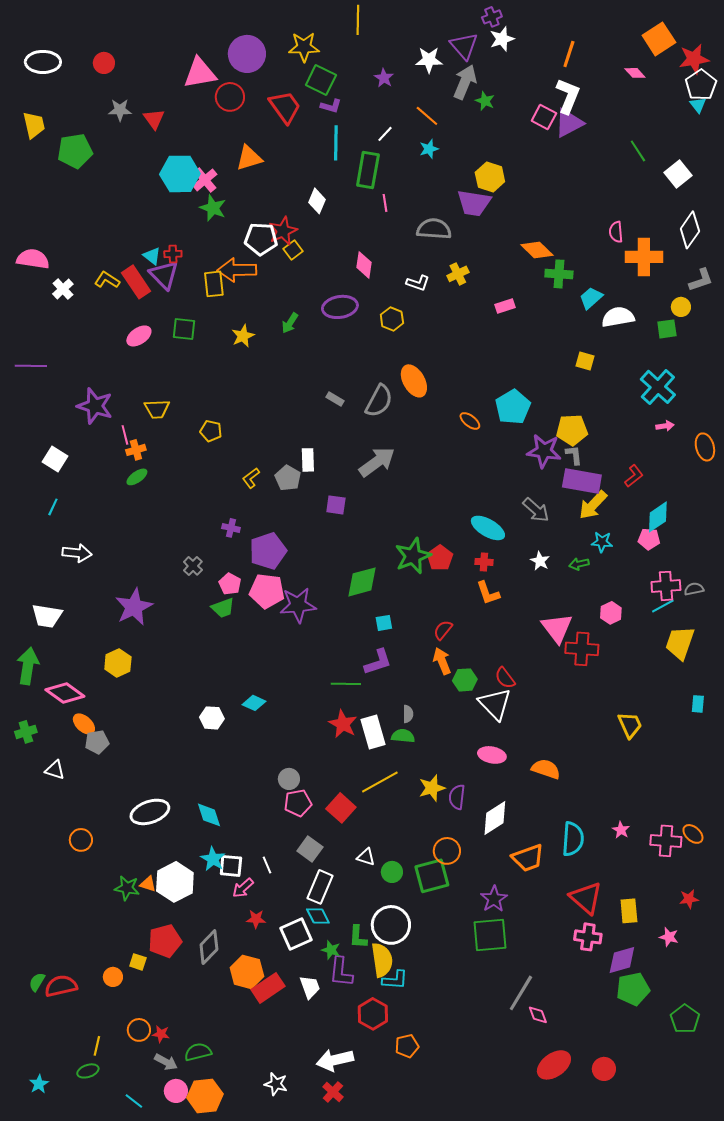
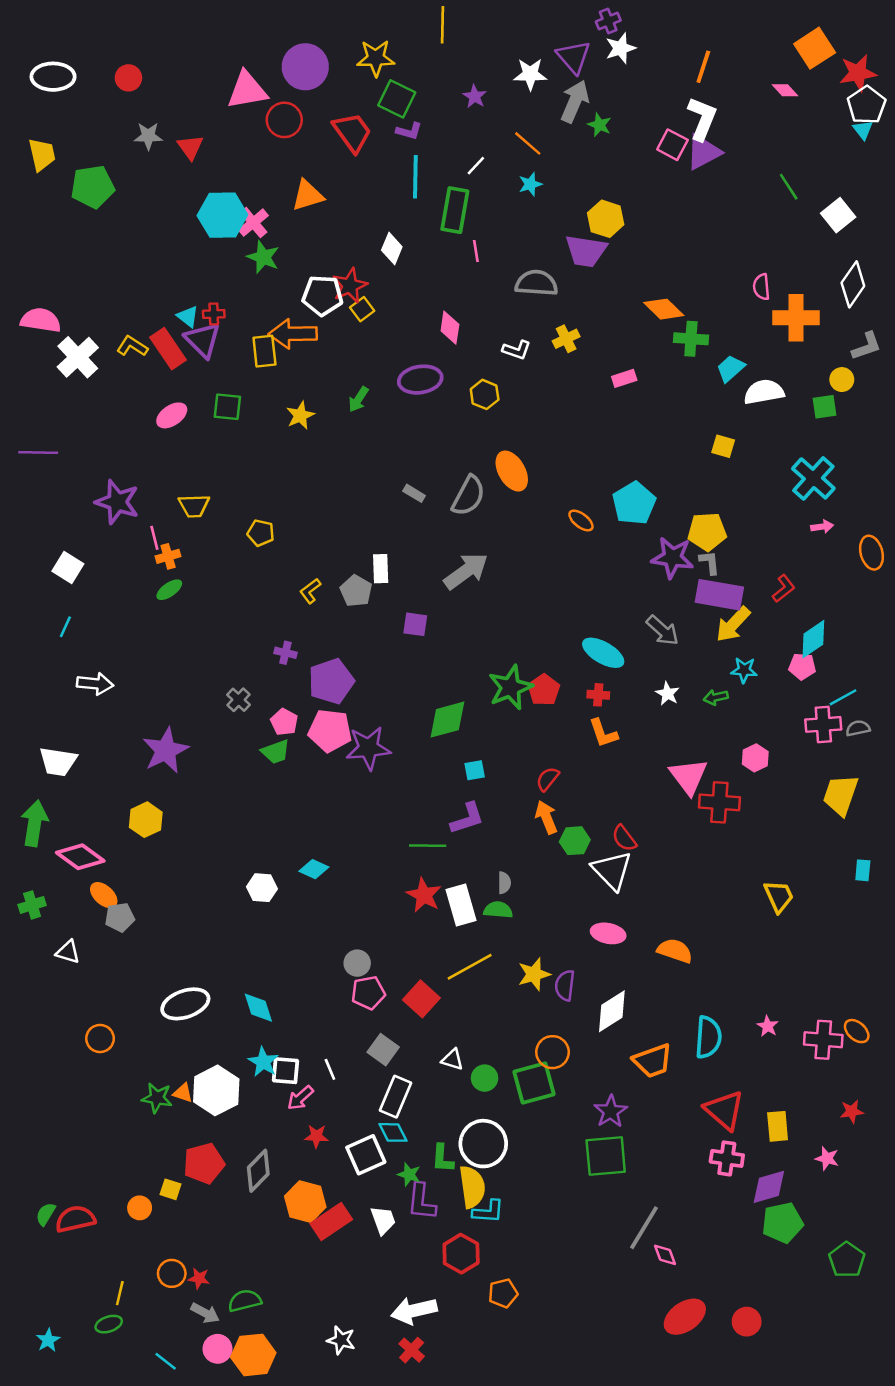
white cross: (63, 289) -> (78, 357), size x1.6
cyan line: (663, 606) -> (843, 697), moved

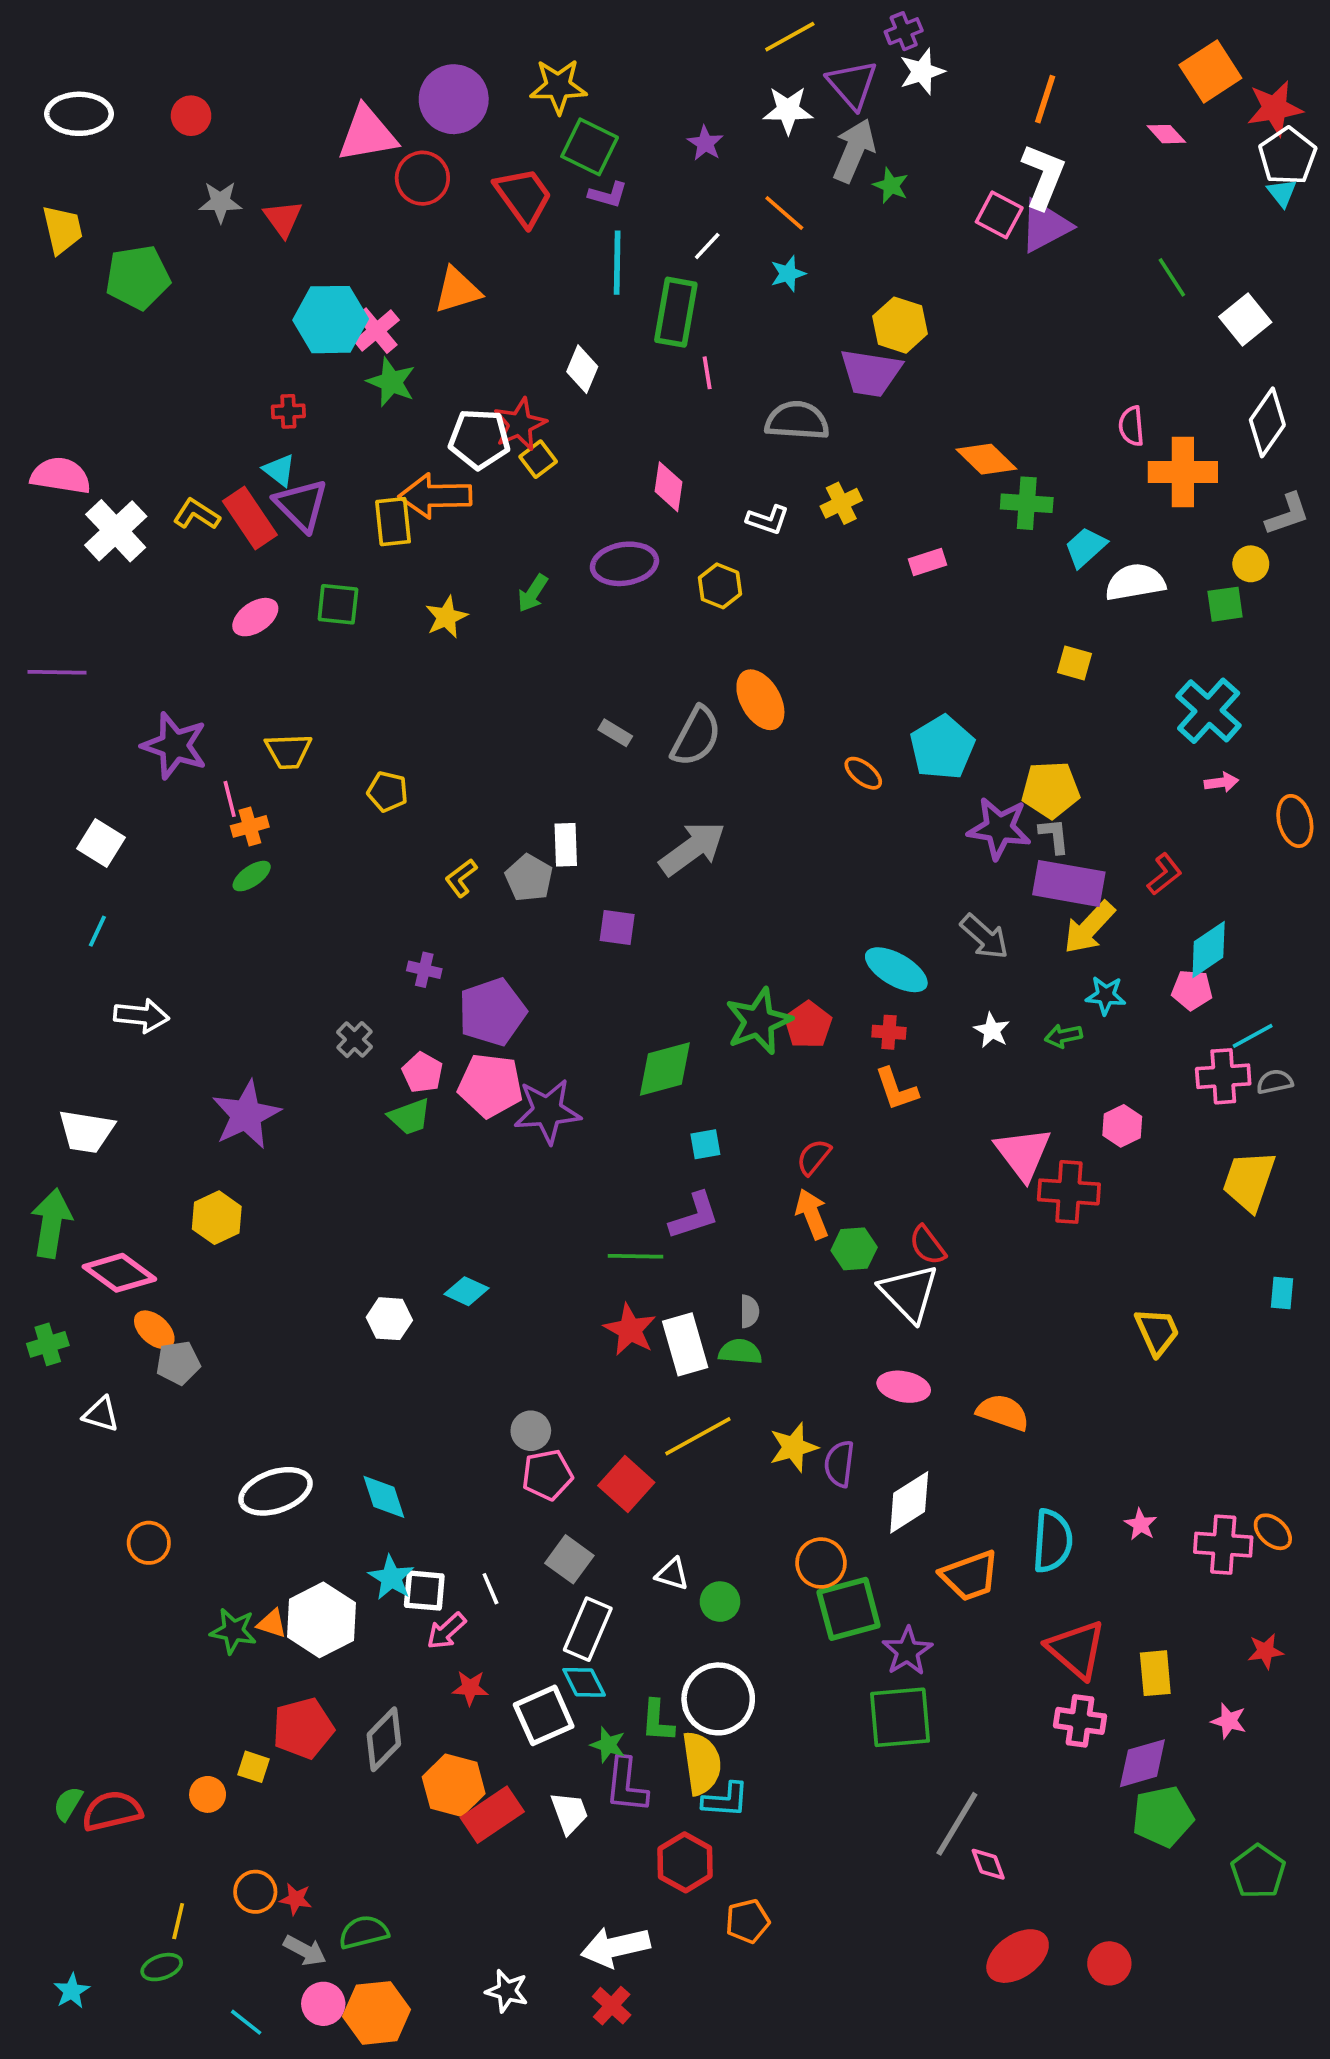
yellow line: (442, 25) -> (790, 37), moved, turned 60
red cross: (214, 314) -> (288, 411), moved
green square: (534, 1083) -> (849, 1609), moved

